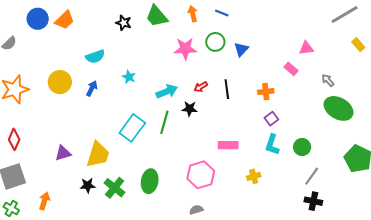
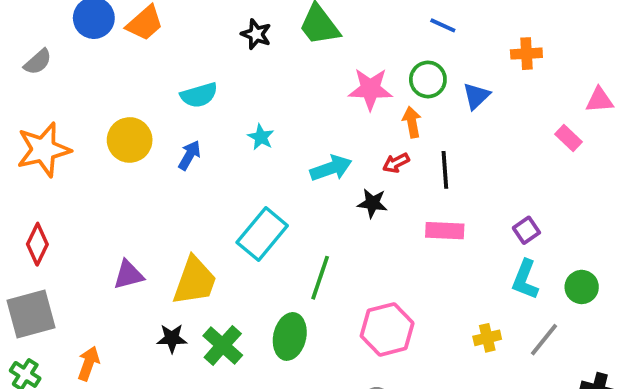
orange arrow: (193, 14) -> (412, 122), moved
orange cross: (266, 92) -> (526, 54), moved
green line: (164, 122) -> (320, 278), moved
pink rectangle: (228, 145) -> (445, 231), moved
gray line: (312, 176) -> (544, 340), moved

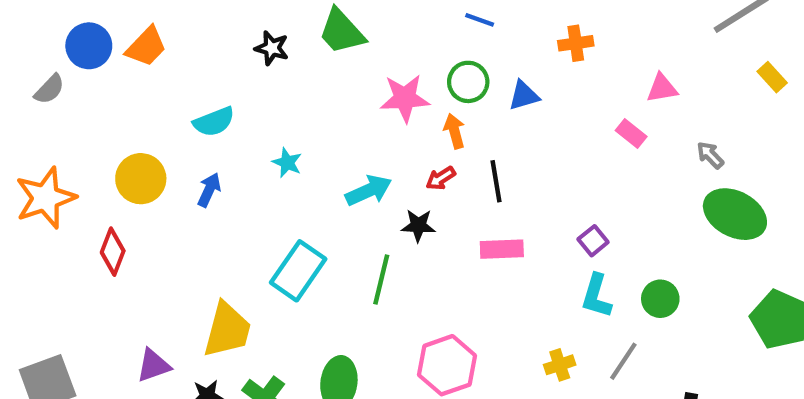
gray semicircle: (38, 62) -> (49, 89), moved
blue triangle: (476, 96) -> (524, 96), turned 32
red diamond: (37, 244) -> (113, 252), moved
purple triangle: (128, 275) -> (154, 366), moved
green line: (320, 278) -> (381, 280), moved

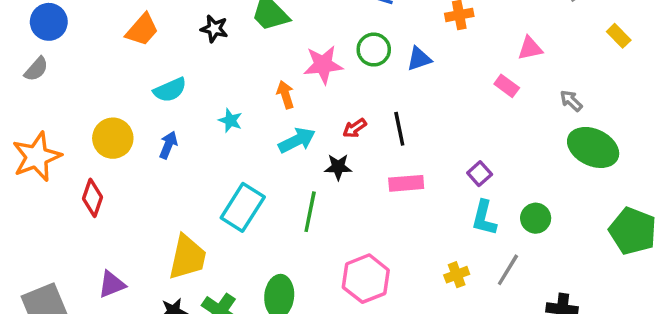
blue circle: (89, 46) -> (49, 22), moved
orange trapezoid: (146, 47) -> (142, 30), moved
orange arrow: (454, 131) -> (285, 95), moved
purple triangle: (154, 366) -> (112, 284), moved

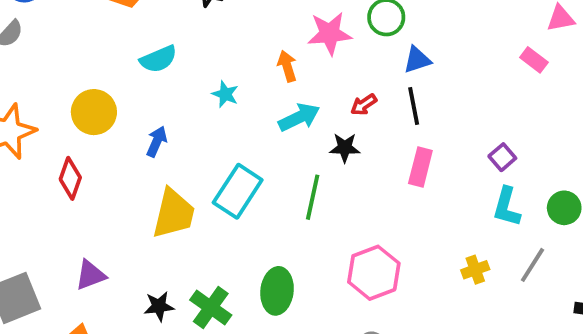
blue triangle: (419, 59) -> (417, 60), moved
blue arrow: (168, 145) -> (157, 142), moved
pink rectangle: (406, 183) -> (420, 167), turned -72
yellow trapezoid: (187, 257) -> (174, 214), moved

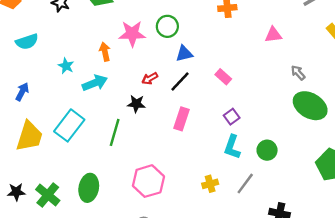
pink rectangle: (534, 60) -> (223, 77), moved
black line: (414, 106) -> (180, 82), turned 50
cyan arrow: (299, 117) -> (95, 83), moved

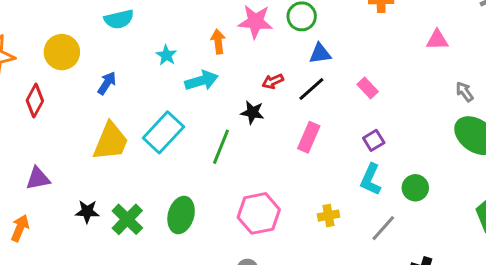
yellow cross: (210, 184) -> (328, 216), moved

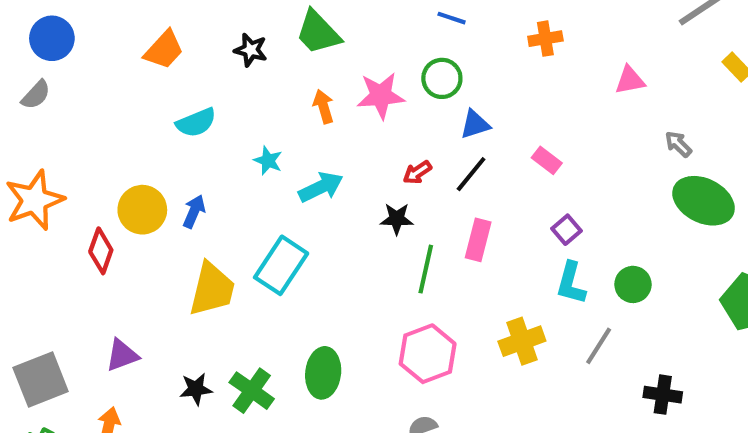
orange arrow: (218, 42) -> (323, 106), moved
yellow circle: (62, 52) -> (142, 210), moved
green line: (221, 147) -> (426, 269), moved
yellow cross: (328, 216) -> (522, 341), size x1.5

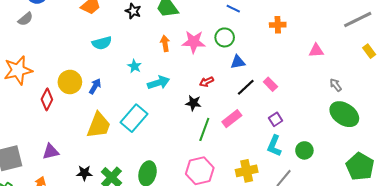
black line: (471, 174) -> (246, 87), moved
pink rectangle: (478, 240) -> (232, 119), turned 30

